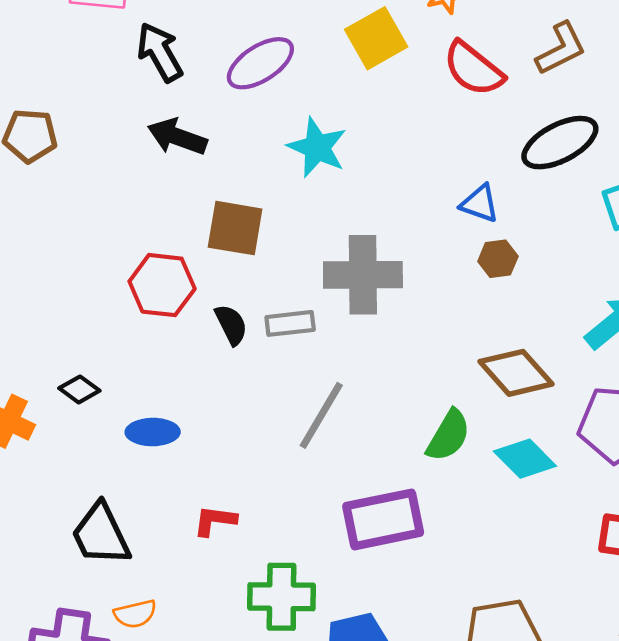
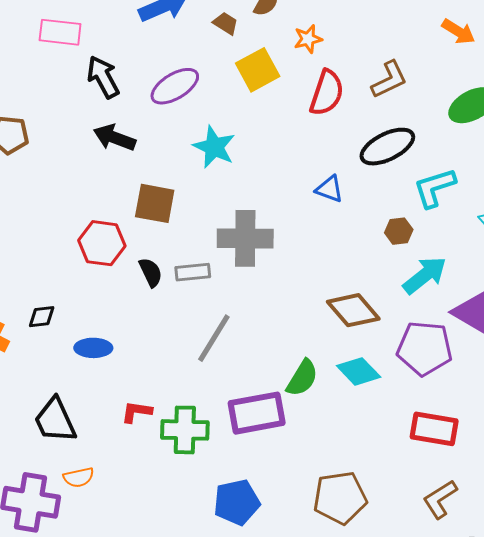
red semicircle: (473, 69) -> (327, 93), turned -111
brown hexagon: (498, 259) -> (399, 231), moved
black diamond: (79, 389) -> (42, 317), turned -44
green semicircle: (448, 436) -> (302, 378), moved
green cross: (282, 597) -> (185, 430), moved

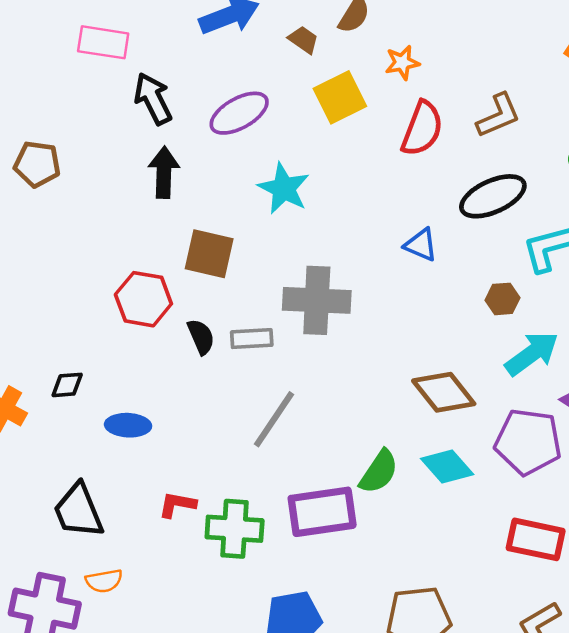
black arrow: (114, 138) -> (164, 172), turned 69

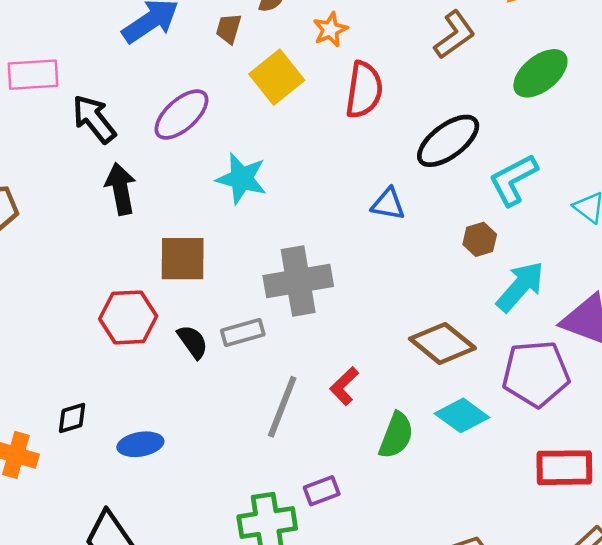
brown trapezoid: (303, 40) -> (229, 29), turned -96
brown L-shape: (498, 116) -> (455, 35), moved
red L-shape: (177, 505) -> (344, 386), moved, turned -42
purple rectangle: (322, 512) -> (322, 491), moved, size x0.5

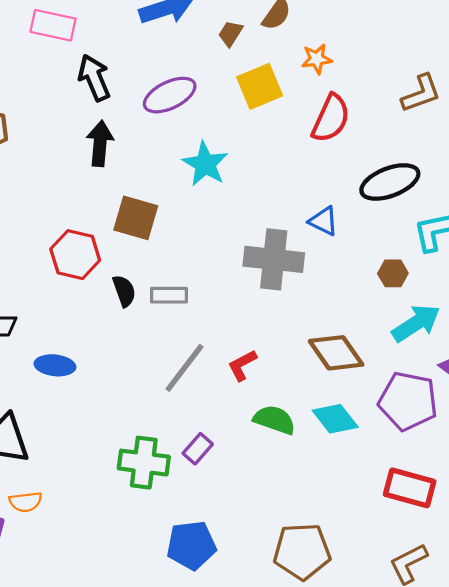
gray cross: (298, 281) -> (274, 259), moved
green semicircle: (396, 435) -> (274, 420), turned -108
purple rectangle: (322, 491) -> (198, 449), turned -44

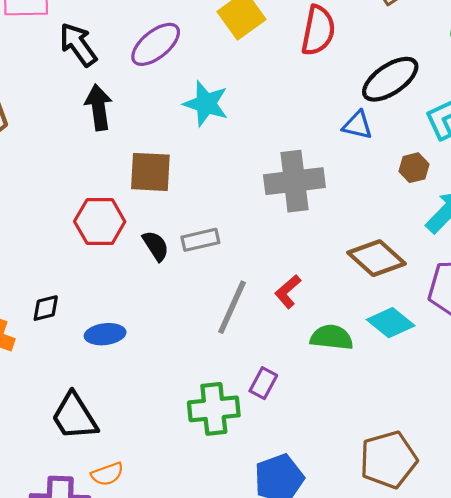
blue triangle: (324, 221) -> (358, 125), moved

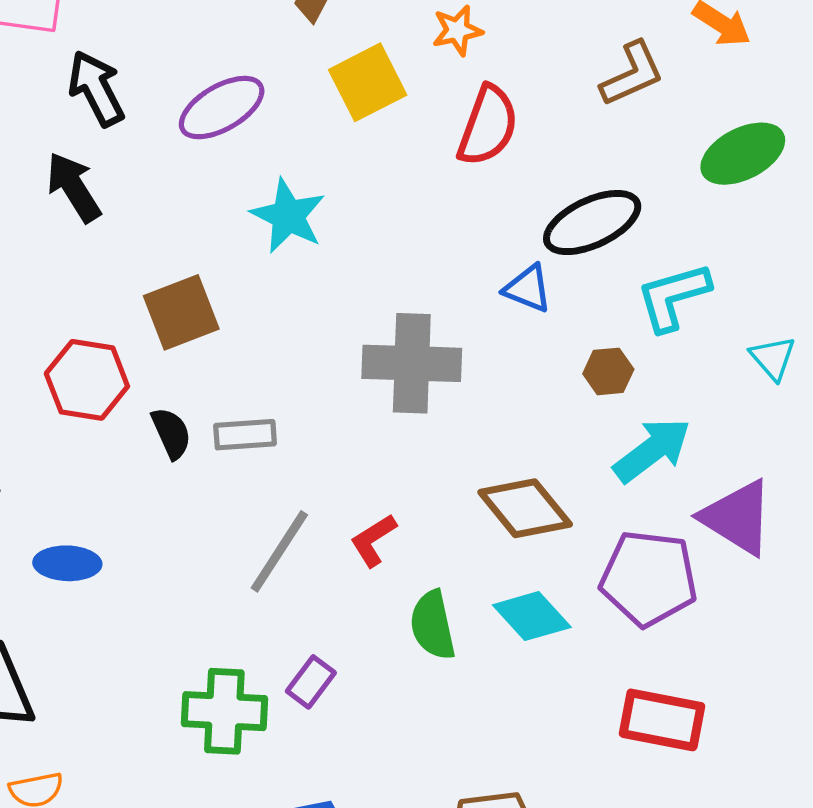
black arrow: (99, 107) -> (74, 187), moved, turned -33
brown square: (150, 172) -> (181, 312), turned -33
green semicircle: (332, 337) -> (433, 625), turned -117

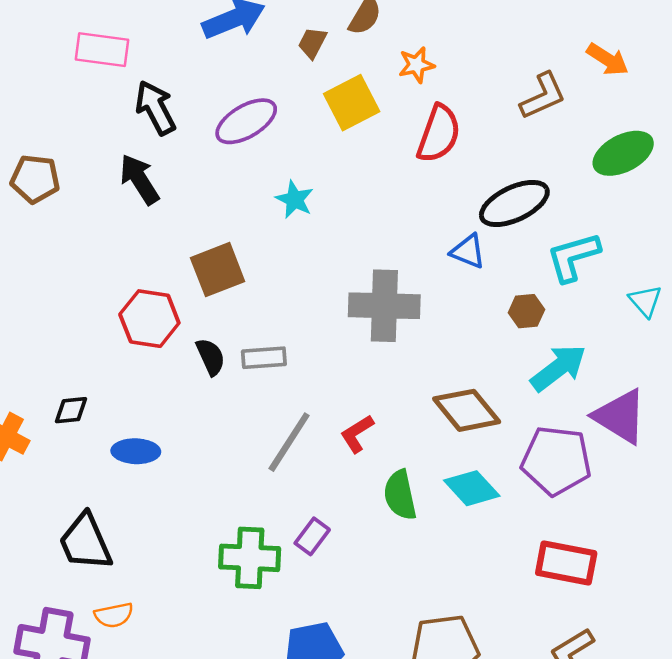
cyan star: (288, 216) -> (295, 199), size x0.7

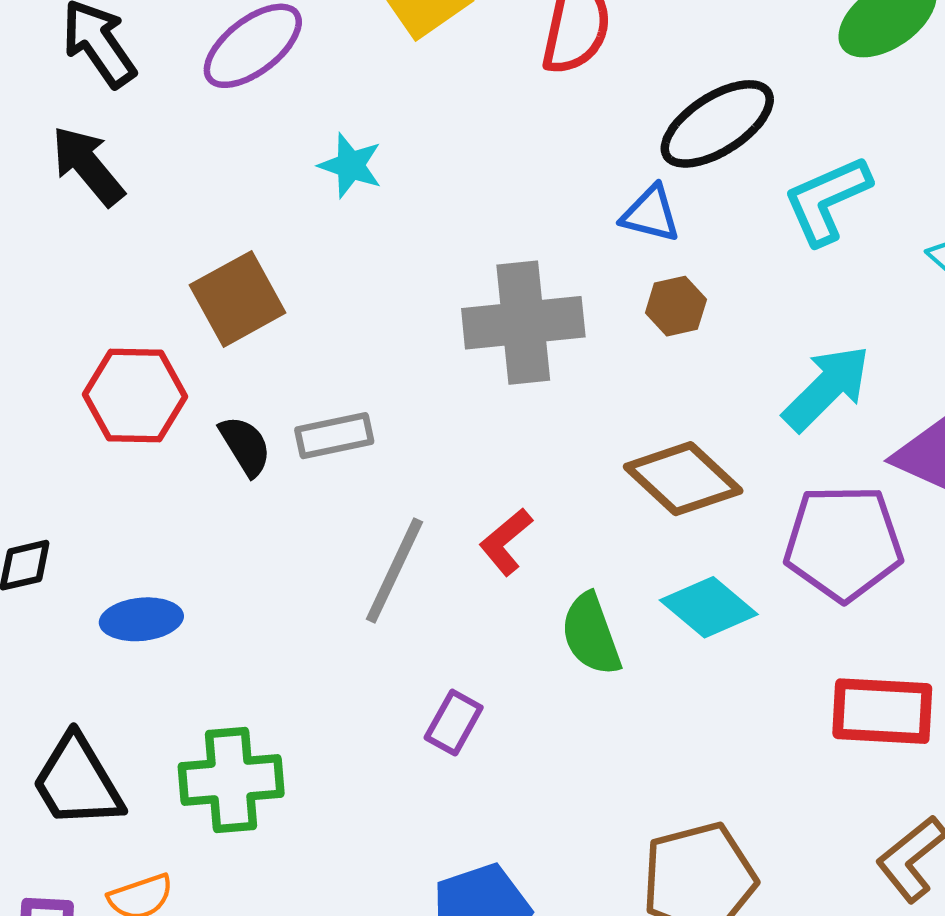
brown hexagon: (526, 311) -> (676, 306), moved
green cross: (250, 558) -> (231, 780), moved

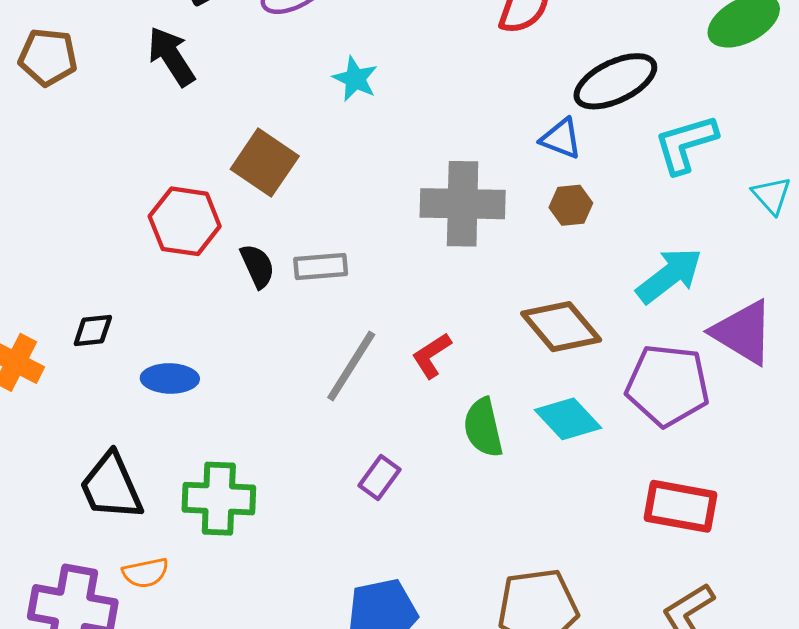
brown square: (238, 299) -> (265, 163), turned -34

